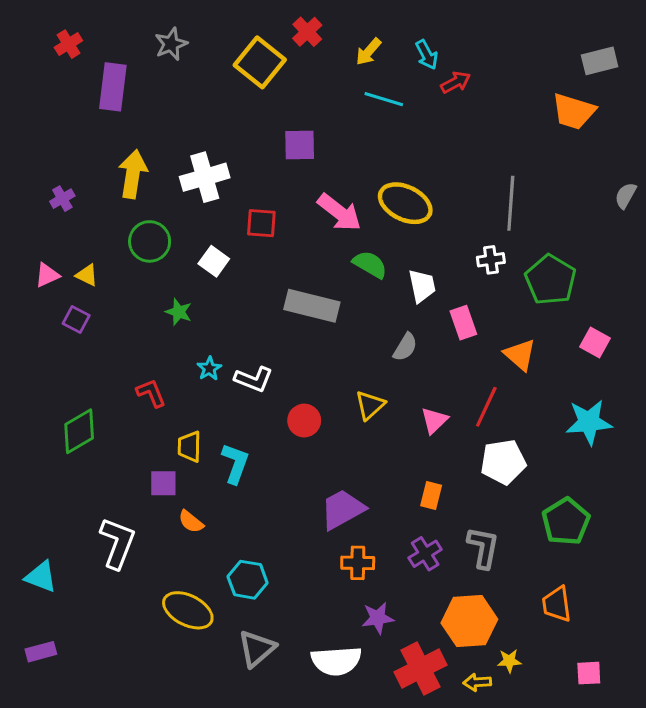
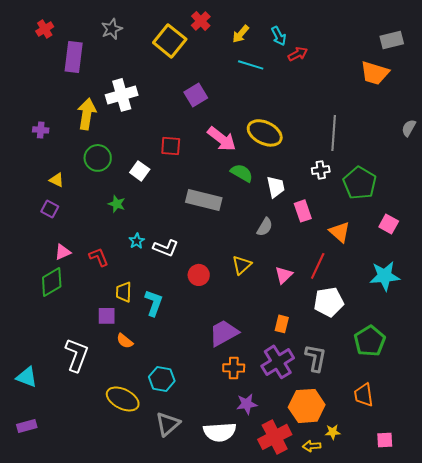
purple square: (300, 145) -> (196, 95), turned -30
white cross: (205, 177) -> (122, 95), moved
purple cross: (62, 199) -> (41, 130), turned 35
pink triangle: (47, 275) -> (63, 252), moved
purple cross: (425, 554) -> (278, 362), size x1.5

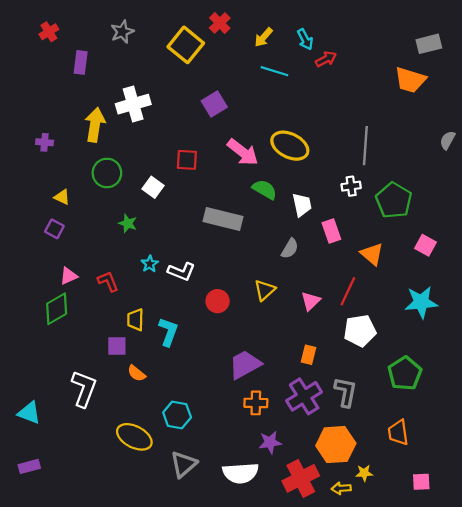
purple rectangle: (74, 57) -> (81, 62), size x0.7

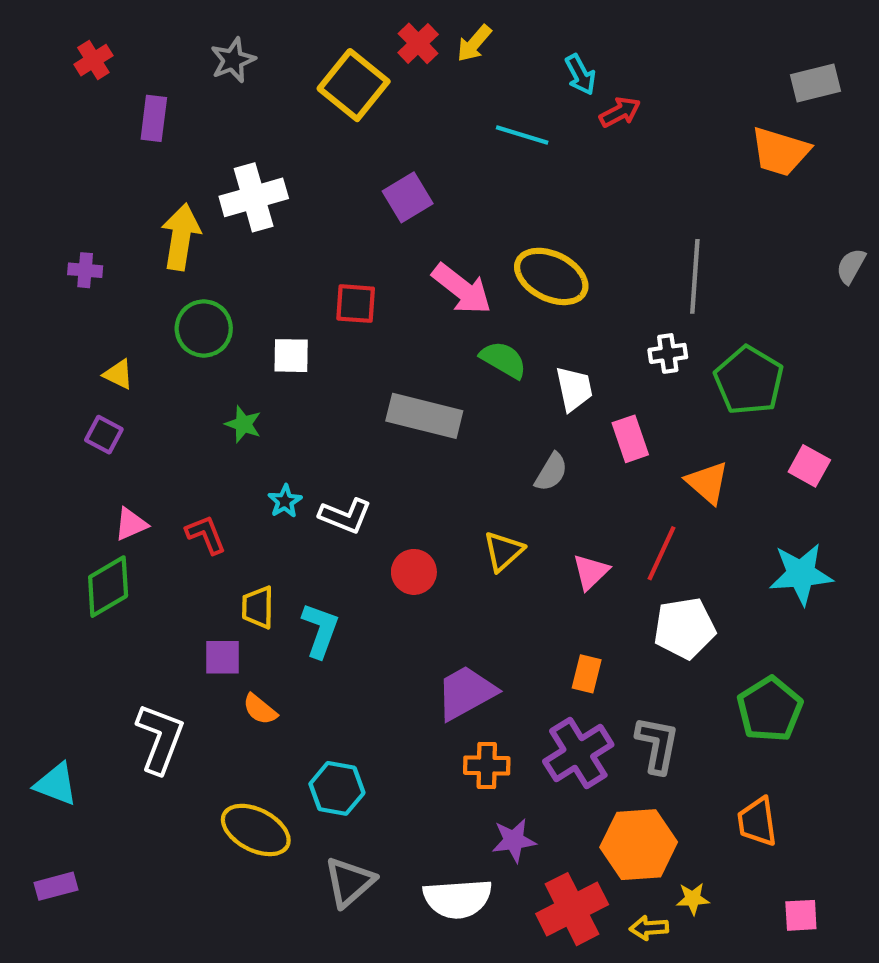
yellow arrow: (264, 37) -> (474, 43), moved
white square: (153, 187) -> (291, 356), turned -35

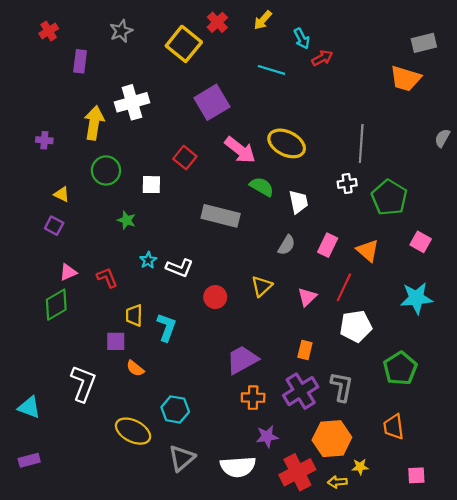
yellow arrow: (474, 43) -> (263, 20), moved
purple square: (408, 197) -> (212, 102), size x1.4
red square: (356, 304) -> (185, 158), turned 35
pink rectangle: (630, 439) -> (328, 245), moved, turned 45

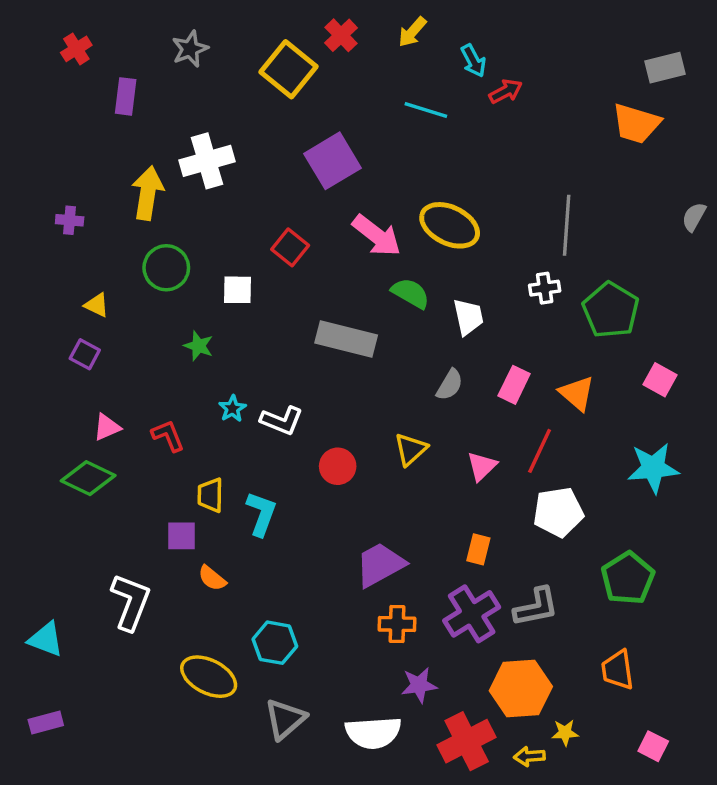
green diamond: (56, 305) -> (88, 478), turned 56
gray L-shape: (342, 387) -> (536, 607), turned 68
pink square: (416, 475) -> (653, 746), turned 30

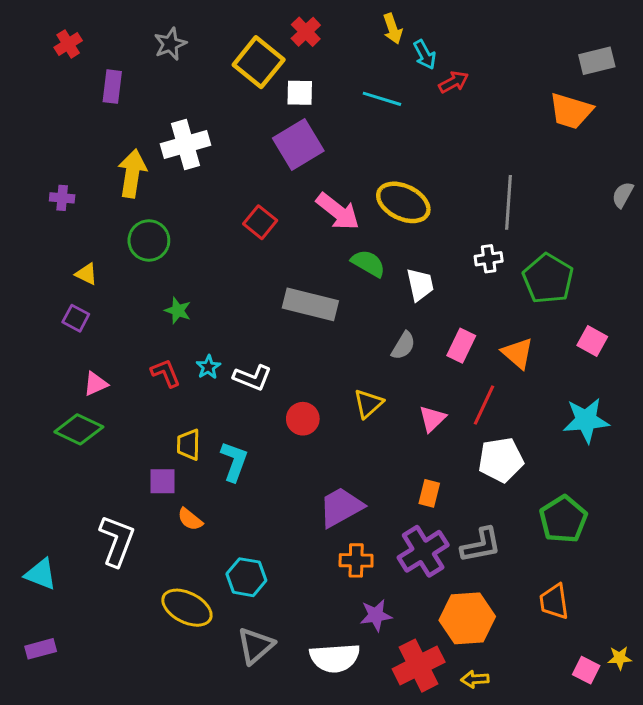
yellow arrow: (412, 32) -> (393, 29), moved, turned -60
white square: (238, 290) -> (300, 93), moved
red L-shape: (168, 436) -> (166, 373), moved
yellow star: (565, 733) -> (620, 658), moved

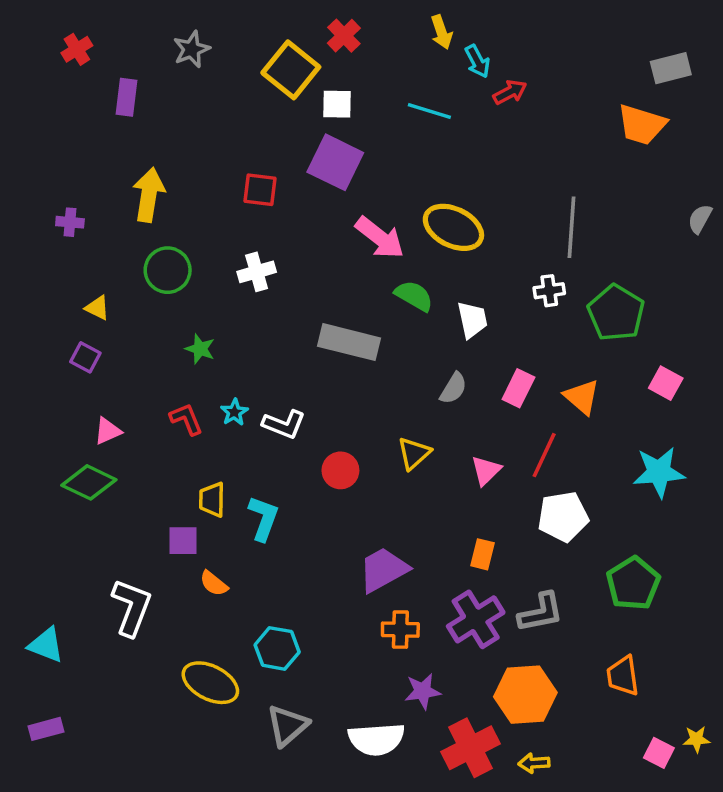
white cross: (185, 144) -> (257, 272), moved, size x0.7
purple square: (298, 144) -> (335, 162), turned -33
red square: (260, 222) -> (260, 190), moved, turned -32

